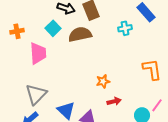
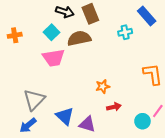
pink trapezoid: (38, 53) -> (54, 58), moved, turned 85

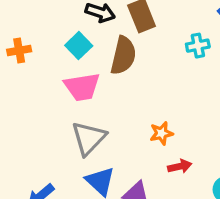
brown semicircle: (79, 38) -> (123, 55), turned 115
gray triangle: (34, 100) -> (89, 138), moved

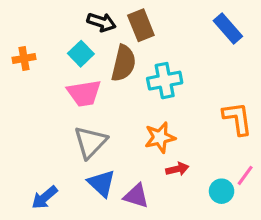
cyan cross: (198, 46) -> (165, 81), moved, size x1.5
orange star: (161, 133) -> (160, 137), size x1.4

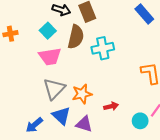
orange star: (160, 137) -> (82, 94), moved
blue arrow: (45, 197) -> (34, 125), moved

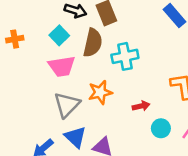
orange star: (82, 94) -> (100, 92), moved
red arrow: (111, 106) -> (141, 106), moved
cyan circle: (140, 121) -> (161, 128), moved

